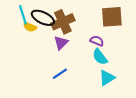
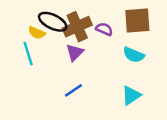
cyan line: (23, 15) -> (28, 54), moved
purple semicircle: (97, 41) -> (104, 29), moved
cyan semicircle: (100, 57) -> (134, 55), moved, turned -30

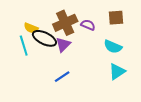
brown square: (137, 21) -> (116, 18), size x0.7
black ellipse: (53, 22) -> (44, 38), moved
cyan triangle: (131, 95) -> (117, 72), moved

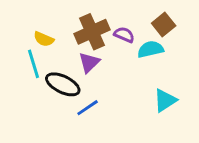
brown square: (116, 18) -> (164, 24), turned -35
black ellipse: (44, 38) -> (63, 84), moved
cyan semicircle: (113, 47) -> (150, 49), moved, turned 144

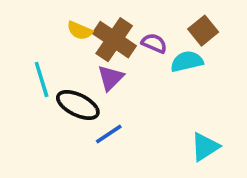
brown cross: (92, 32) -> (114, 40), turned -32
yellow semicircle: (44, 39) -> (80, 31), moved
cyan triangle: (165, 100) -> (205, 147), moved

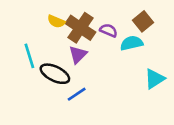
cyan triangle: (205, 147) -> (155, 79), moved

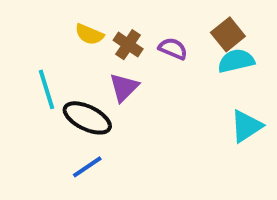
brown cross: (80, 28) -> (128, 45), size x0.6
cyan semicircle: (132, 43) -> (236, 61), moved
blue line: (77, 94) -> (87, 167), moved

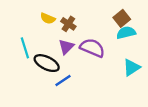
purple semicircle: (173, 49) -> (92, 48), moved, size x1.6
blue line: (87, 167) -> (63, 80), moved

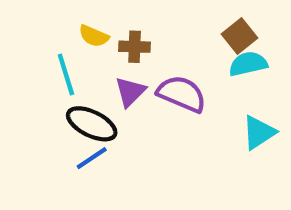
brown cross: (68, 24) -> (135, 47), turned -32
cyan line: (25, 48) -> (66, 75), moved
blue line: (63, 80) -> (92, 158), moved

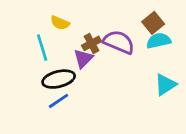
brown cross: (135, 47) -> (91, 43), moved, turned -30
purple semicircle: (182, 94) -> (119, 42), moved
black ellipse: (92, 124) -> (59, 79), turned -40

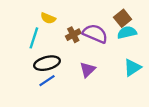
cyan line: (42, 48) -> (34, 38), turned 35
purple triangle: (83, 59) -> (87, 70), moved

